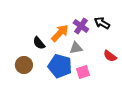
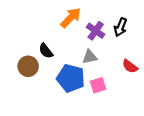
black arrow: (102, 23) -> (120, 27), turned -98
orange arrow: (60, 33) -> (71, 18), moved
brown circle: (24, 65) -> (28, 66), moved

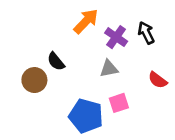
black arrow: (120, 27) -> (146, 33), turned 132
blue pentagon: (71, 78) -> (86, 116), moved

